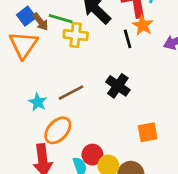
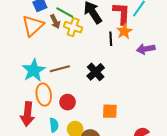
brown arrow: (41, 22) -> (55, 22), moved
cyan star: (38, 102) -> (34, 70), size x1.6
orange ellipse: (58, 130) -> (44, 95), turned -65
red circle: (92, 155) -> (68, 102), moved

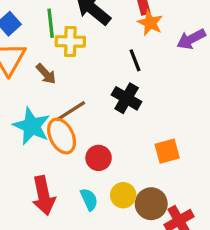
green line: (65, 12) -> (51, 23), turned 72
brown arrow: (55, 22) -> (46, 74), moved
black line: (111, 39) -> (135, 60), moved
orange ellipse: (44, 95) -> (62, 136), moved

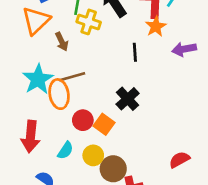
black cross: (127, 98) -> (128, 99), moved
orange square: (167, 151) -> (104, 124), moved, turned 35
cyan semicircle: (89, 199) -> (65, 150), turned 42

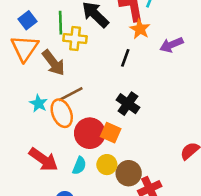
brown arrow: (62, 42) -> (53, 63), size x1.5
black line: (135, 52) -> (125, 58), turned 36
cyan star: (38, 79) -> (39, 103), size x0.6
red circle: (83, 120) -> (90, 133), size x1.5
red arrow: (31, 137) -> (43, 159), turned -48

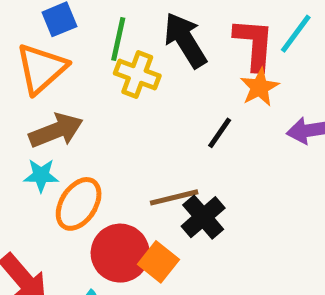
brown arrow: (53, 63) -> (56, 131), moved, turned -88
brown line: (71, 94) -> (174, 197), moved
cyan star: (39, 103) -> (41, 175), turned 30
orange ellipse: (62, 113) -> (79, 204), turned 40

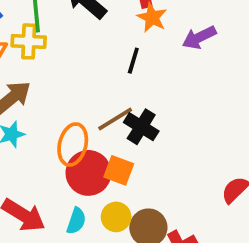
yellow cross: (137, 74) -> (29, 41), moved
orange ellipse: (79, 204) -> (73, 145), moved

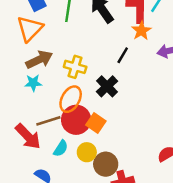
yellow cross: (29, 41) -> (75, 67), moved
brown line: (115, 119) -> (48, 121), moved
black cross: (141, 127) -> (107, 86), moved

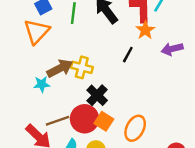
brown arrow: (39, 60) -> (60, 68), moved
black cross: (107, 86) -> (97, 95), moved
orange ellipse: (71, 99) -> (135, 128), moved

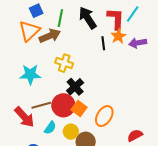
purple arrow: (172, 49) -> (138, 43), moved
black line: (128, 55) -> (103, 43), moved, turned -40
brown arrow: (60, 68) -> (50, 36), moved
cyan star: (42, 84) -> (30, 74), size x1.5

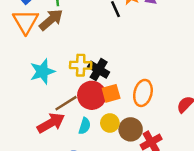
yellow cross: (64, 63) -> (81, 65), moved
orange square: (79, 108) -> (111, 93), turned -35
red arrow: (24, 117) -> (51, 123), turned -60

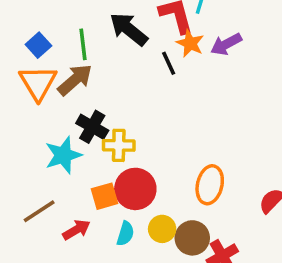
black cross: (99, 70) -> (92, 127), moved
orange square: (111, 93) -> (104, 196), moved
brown line: (66, 103) -> (39, 211), moved
red arrow: (51, 123) -> (76, 230), size x0.7

